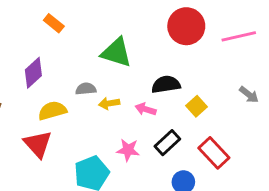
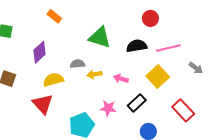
red circle: (186, 26) -> (150, 18), size x0.6
pink line: (239, 36) -> (168, 48), moved
black semicircle: (166, 84) -> (137, 46), moved
yellow square: (196, 106) -> (158, 76), size x1.5
red rectangle: (214, 153) -> (183, 110), moved

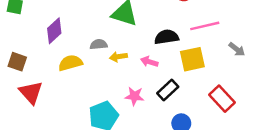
black semicircle: (137, 46) -> (166, 37), moved
yellow square: (158, 76) -> (192, 59), turned 30
red triangle: (43, 104) -> (31, 92), moved

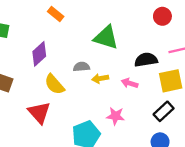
yellow semicircle: (70, 63) -> (54, 84), turned -115
black rectangle: (168, 90) -> (164, 111), moved
red triangle: (31, 92) -> (39, 113), moved

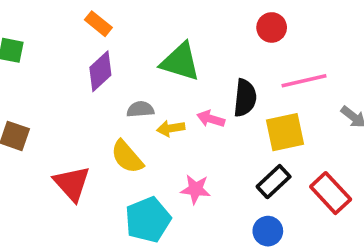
purple diamond: (39, 54) -> (100, 71), moved
black semicircle: (146, 60) -> (245, 98), turned 105
pink arrow: (130, 83) -> (211, 119), moved
yellow semicircle: (54, 84) -> (127, 157), moved

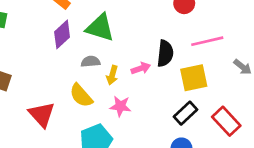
green triangle: (180, 62) -> (100, 28), moved
pink arrow: (211, 119) -> (141, 68), turned 144
yellow arrow: (171, 128) -> (112, 75), turned -66
pink star: (196, 189) -> (120, 106), moved

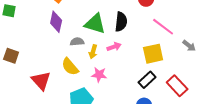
green triangle: (100, 28) -> (95, 24), moved
purple diamond: (62, 34) -> (56, 22), turned -35
pink line: (207, 41) -> (163, 27), turned 50
black semicircle: (165, 53) -> (121, 22), moved

